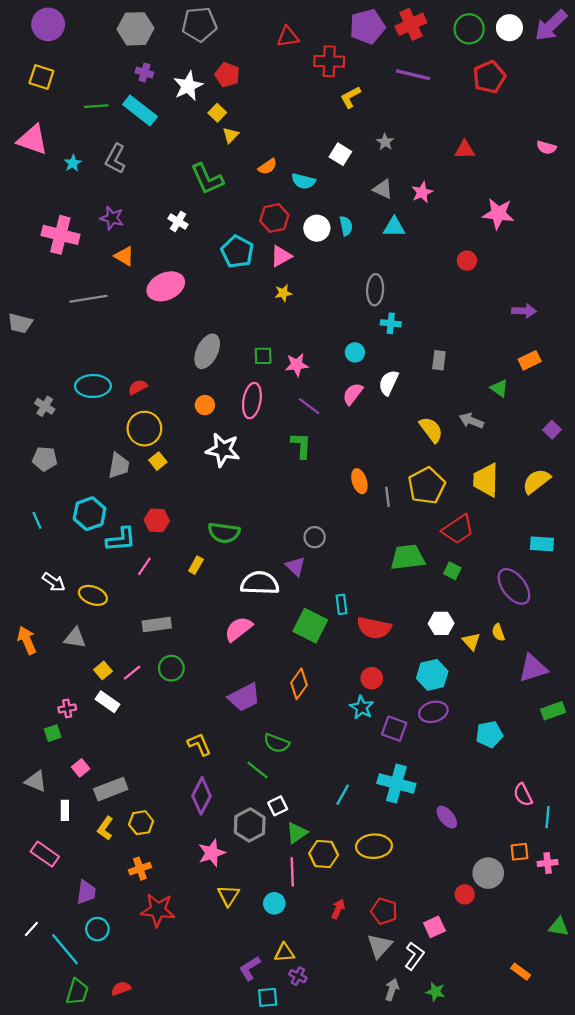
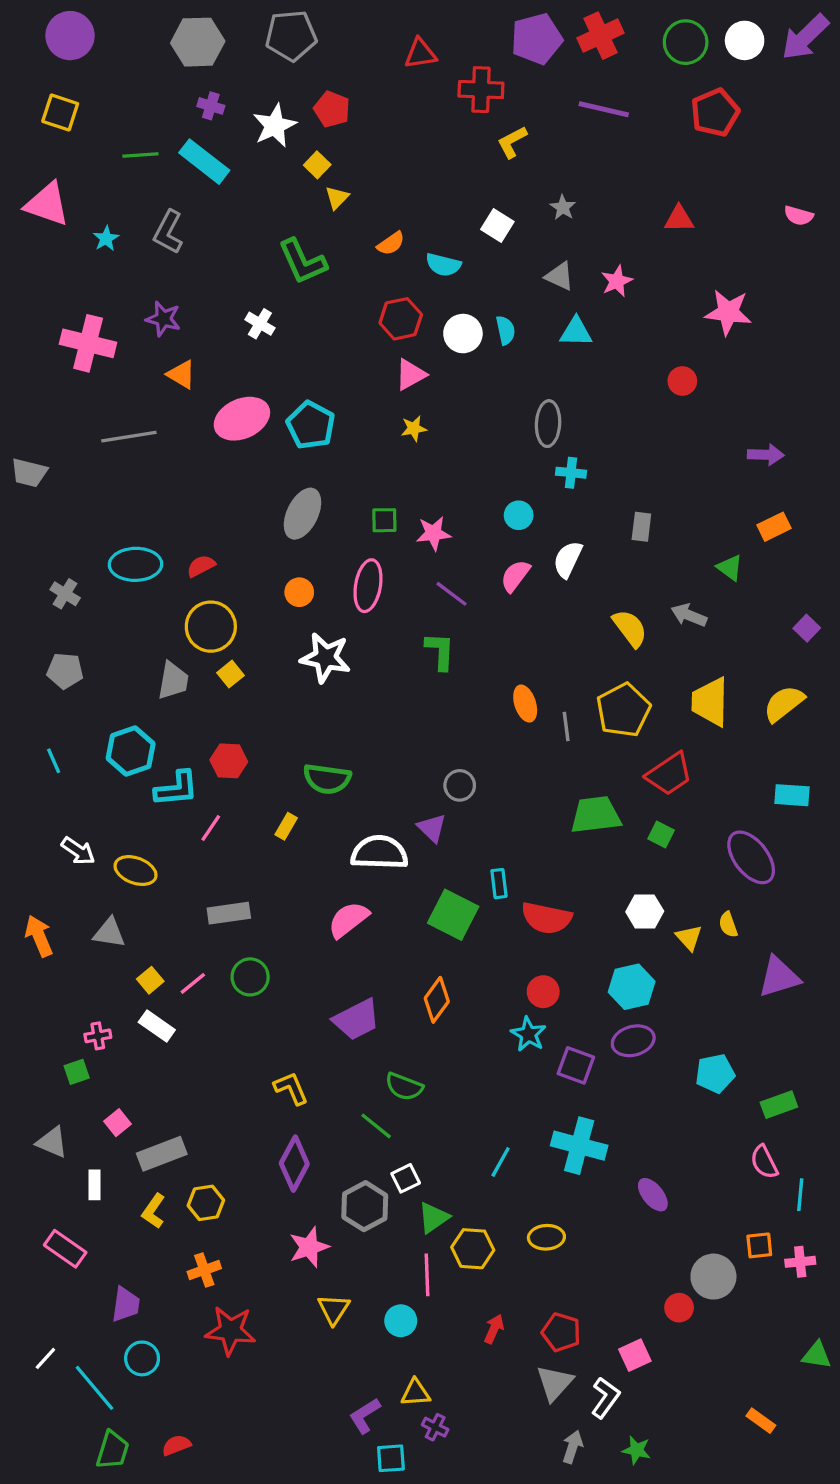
cyan pentagon: (237, 252) -> (311, 425), moved
green rectangle: (553, 711) -> (779, 1105), moved
yellow ellipse: (374, 846) -> (546, 1237), size x0.7

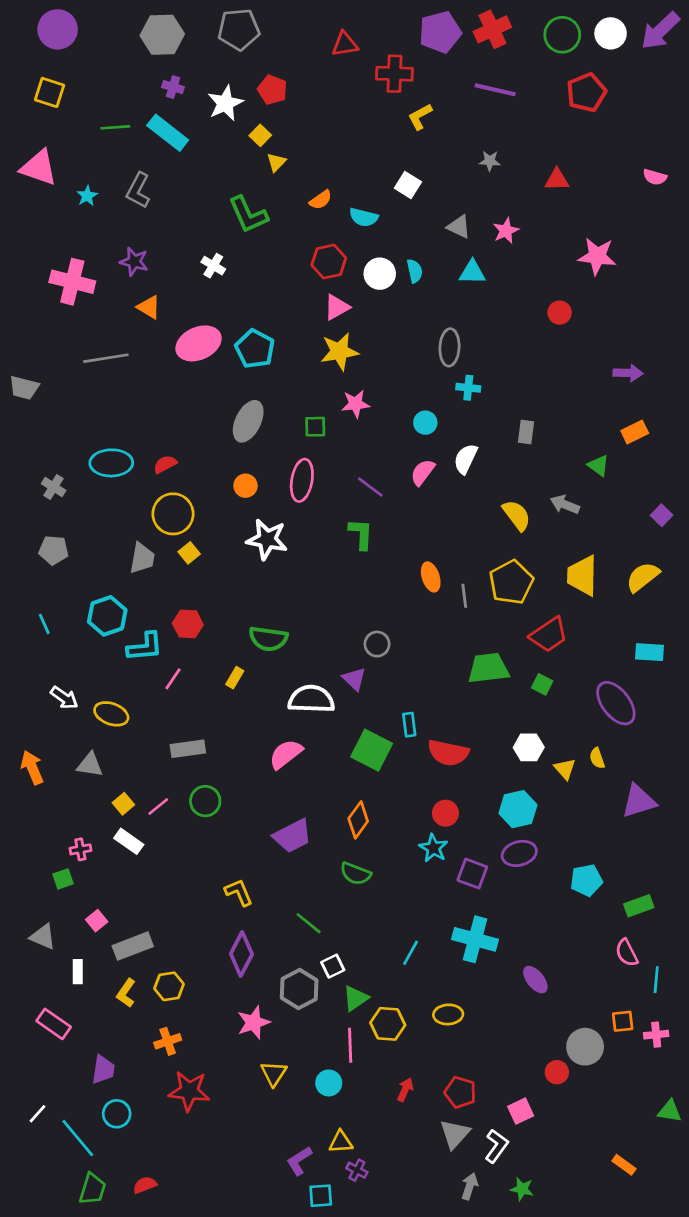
gray star: (563, 207) -> (490, 161), moved, turned -30
yellow star: (414, 428) -> (339, 351), size x1.8
pink star: (433, 533) -> (356, 404), moved
green semicircle: (404, 1087) -> (356, 874), moved

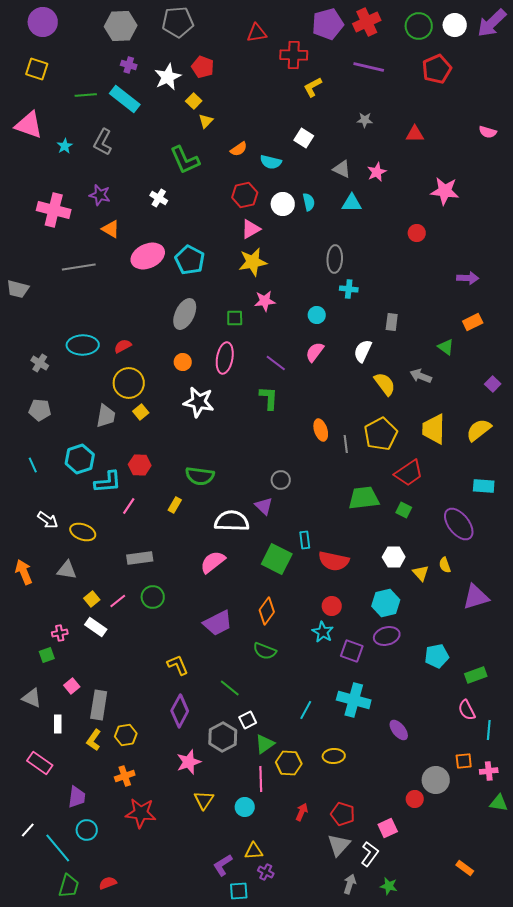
white semicircle: (466, 459) -> (363, 351), moved
gray rectangle: (133, 946) -> (99, 705), turned -60
green triangle: (670, 1111) -> (499, 803), moved

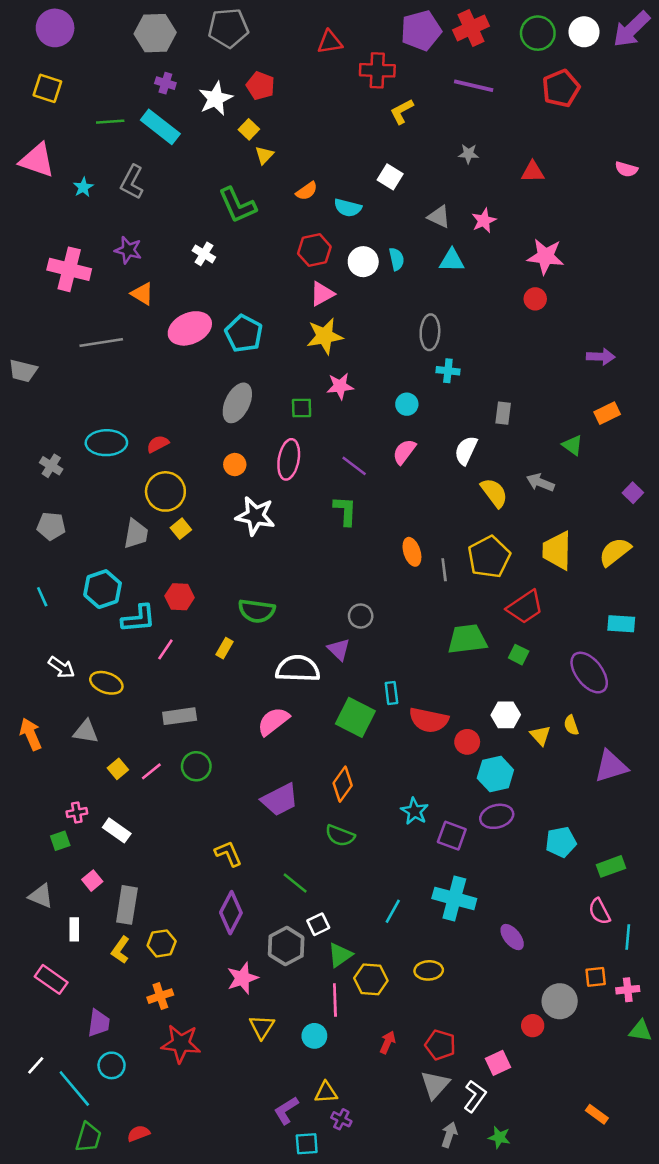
pink star: (445, 191) -> (546, 257), moved
red circle: (332, 606) -> (467, 742), moved
white rectangle: (96, 627) -> (117, 830), moved

